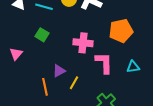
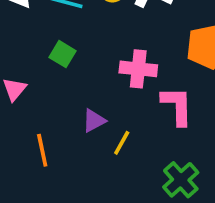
orange line: (45, 87) -> (42, 150), moved

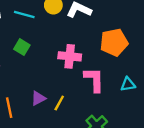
purple triangle: (94, 121) -> (38, 98), moved

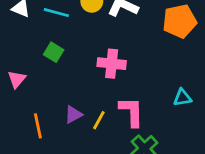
orange pentagon: (114, 42) -> (180, 21), moved
pink L-shape: (94, 80) -> (131, 112), moved

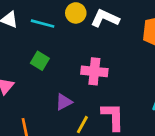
purple triangle: (73, 115) -> (64, 102), moved

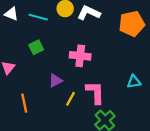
green square: (40, 61) -> (36, 47), turned 32

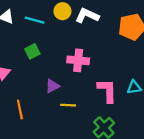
pink L-shape: (95, 92) -> (107, 91), moved
yellow line: (70, 99) -> (68, 105), turned 64

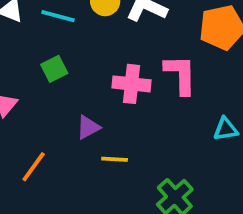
pink L-shape: (107, 91) -> (180, 75), moved
orange line: (20, 110) -> (34, 167), turned 48

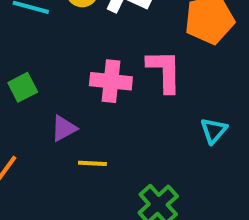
green square: (54, 69) -> (23, 87), moved
cyan triangle: (226, 129) -> (214, 130), turned -40

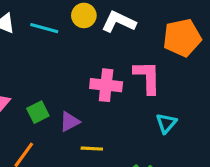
green square: (23, 87) -> (38, 112), moved
cyan triangle: (214, 130) -> (166, 123), moved

